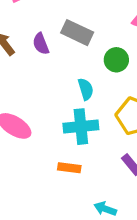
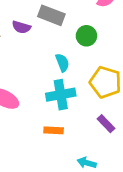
purple semicircle: (41, 44) -> (21, 27), turned -48

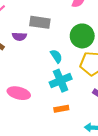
green circle: (86, 36) -> (82, 36), moved, size x1.5

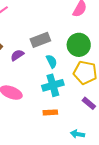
gray rectangle: (40, 22) -> (40, 40), moved, turned -36
purple semicircle: (19, 36) -> (17, 55), moved, turned 136

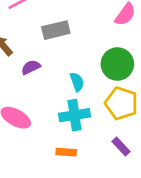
gray rectangle: (40, 40) -> (56, 30), moved

